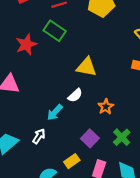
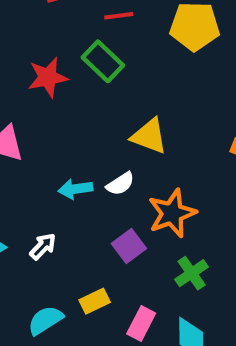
orange star: (106, 107) -> (172, 213), size x1.6
cyan arrow: (55, 112) -> (75, 189), moved, turned 30
purple square: (90, 138) -> (129, 246), moved

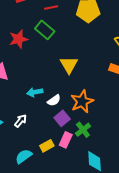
yellow triangle: (149, 136) -> (69, 65), turned 42
white semicircle: (120, 184) -> (54, 100), moved
green cross: (192, 273) -> (83, 130), moved
pink rectangle: (141, 324) -> (66, 140), moved

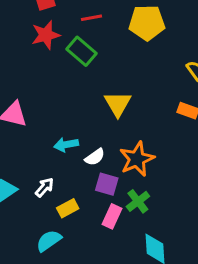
red star: (18, 39) -> (46, 35), moved
purple square: (62, 118) -> (107, 184), turned -35
yellow rectangle: (47, 146) -> (68, 208), moved

